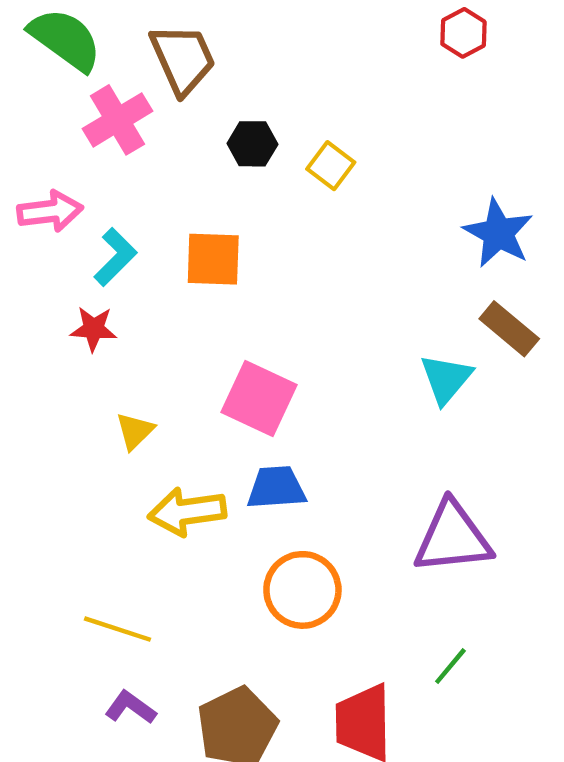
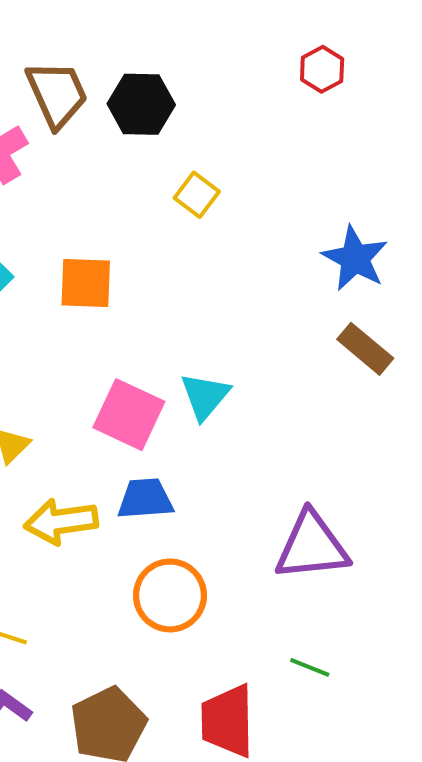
black hexagon: (252, 144) -> (141, 104), moved, size x1.4
cyan triangle: (446, 379) -> (205, 396), moved
green line: (450, 666) -> (310, 667), turned 72

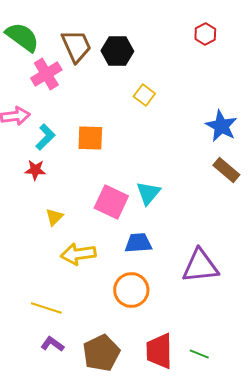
blue trapezoid: (145, 499) -> (138, 243), moved
green line: (310, 667) -> (199, 354), moved

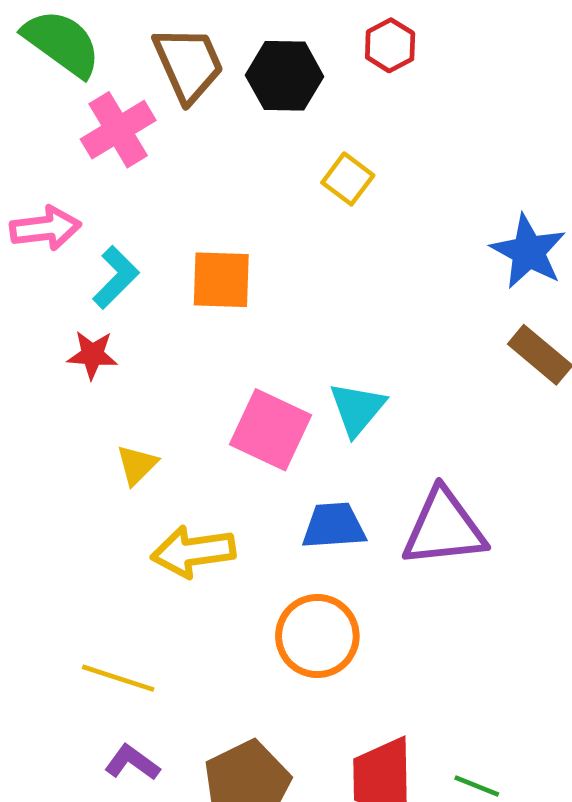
red hexagon: (205, 34) -> (390, 45), moved
purple triangle: (200, 266) -> (444, 528), moved

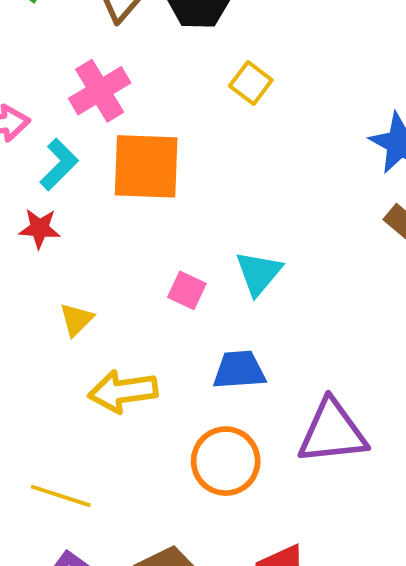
pink cross: (118, 130) -> (100, 91), moved
orange square: (221, 280) -> (146, 166), size x1.4
pink square: (270, 430) -> (187, 290), size x0.6
purple triangle: (444, 528) -> (332, 432), moved

